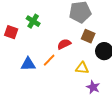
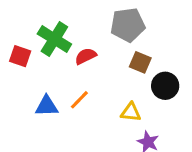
green cross: (33, 21) -> (54, 39), size x1.5
red semicircle: (64, 44) -> (86, 56), moved

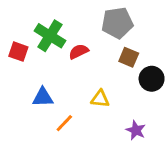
orange line: (79, 100) -> (64, 123), moved
yellow triangle: (131, 112) -> (100, 99), moved

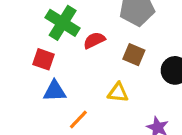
red square: (18, 52) -> (44, 59), moved
brown square: (129, 57) -> (134, 55), moved

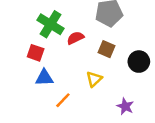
yellow triangle: (118, 93) -> (94, 79), turned -49

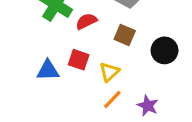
red square: (36, 53) -> (79, 60), moved
orange line: (63, 100) -> (112, 100), moved

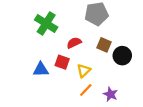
red semicircle: (86, 21) -> (74, 43), moved
brown square: (125, 35) -> (104, 45), moved

